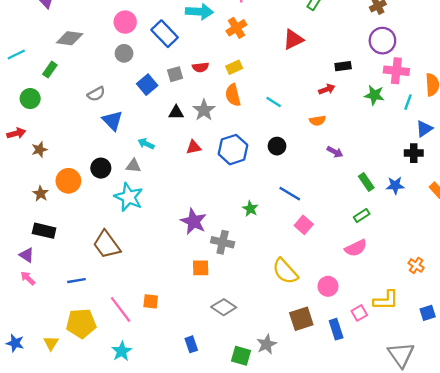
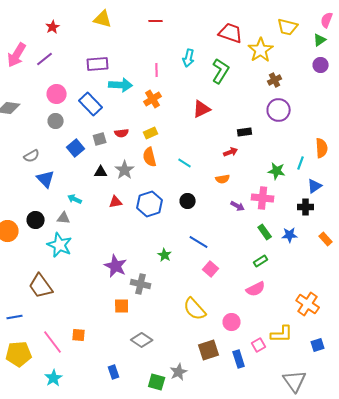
pink cross: (396, 71) -> (263, 198), moved
green star: (374, 95) -> (277, 171), moved
orange cross: (416, 265) -> (308, 304), size x1.6

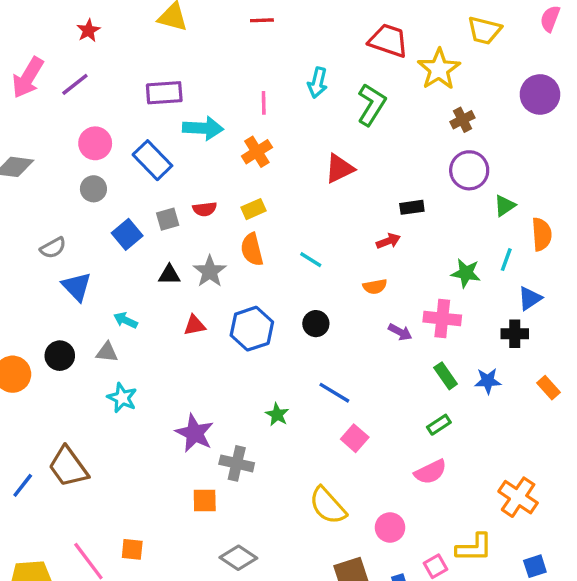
green triangle: (320, 40) -> (505, 206), moved
purple circle: (321, 65) -> (540, 94), size x1.5
cyan star: (60, 245) -> (122, 398), moved, size x0.7
blue line: (15, 317) -> (23, 485), moved, turned -42

